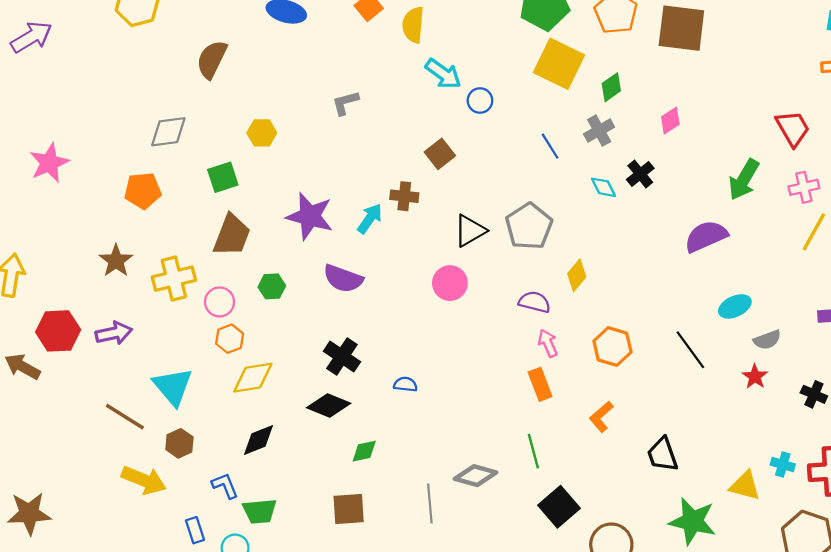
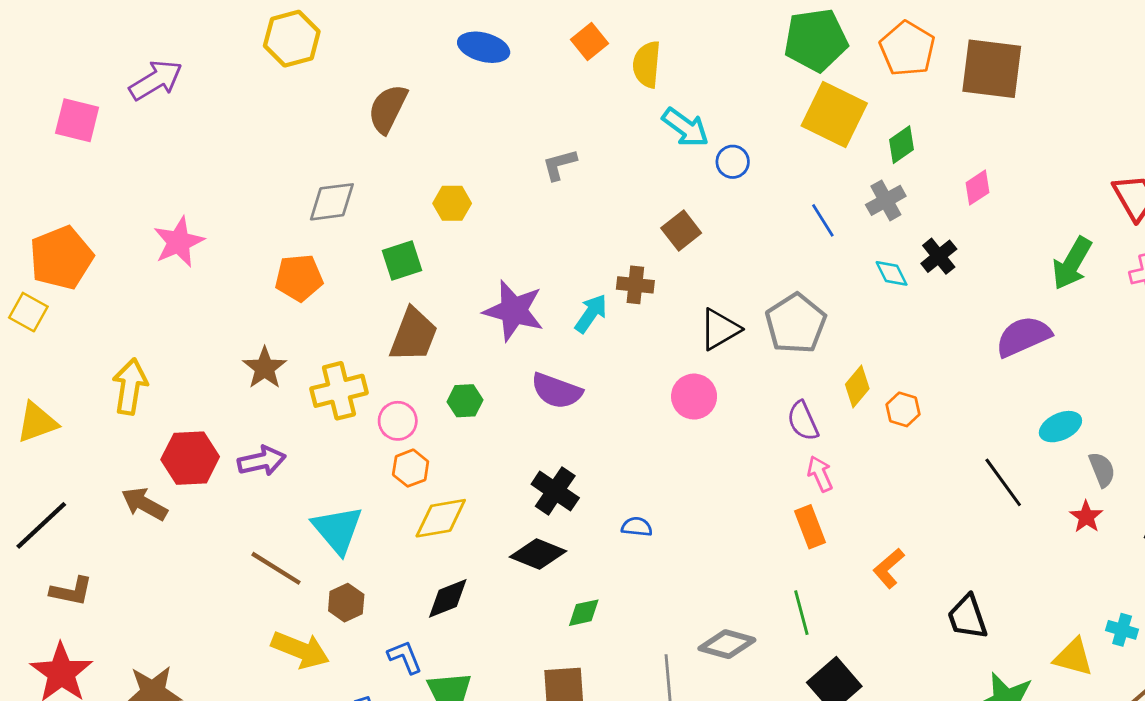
purple semicircle: (535, 302) -> (803, 421), turned -128
gray semicircle: (767, 340) -> (1102, 470), turned -92
orange hexagon: (612, 346) -> (903, 409), moved, size x0.7

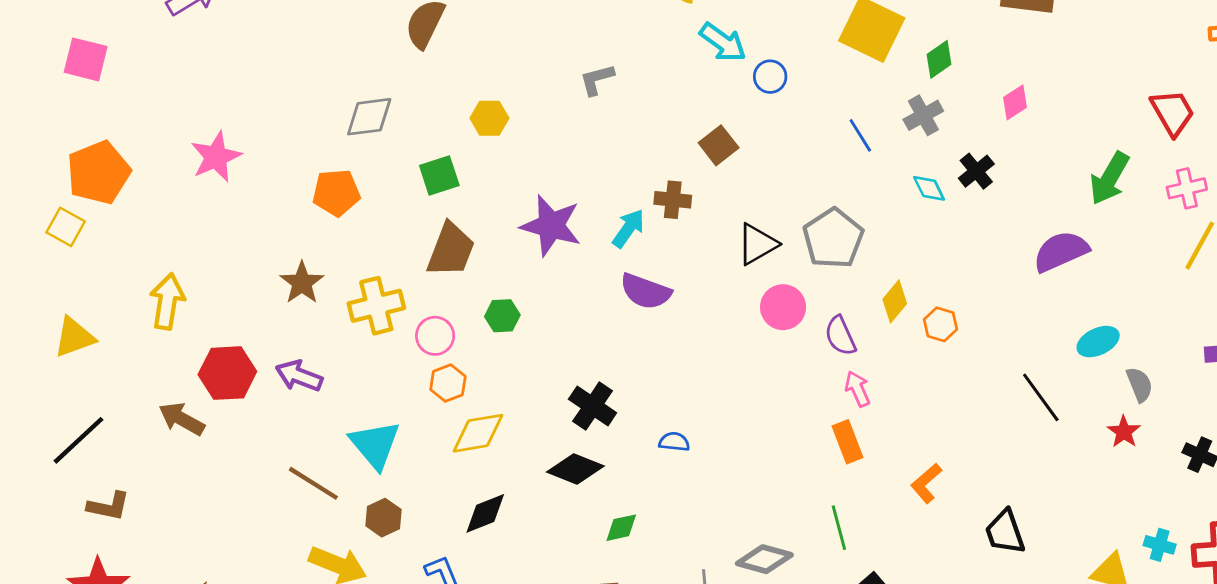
pink square: (77, 120) -> (86, 59), moved
purple semicircle: (557, 391) -> (646, 291), moved
pink circle: (694, 397) -> (783, 307), moved
purple arrow: (262, 461) -> (299, 376), turned -147

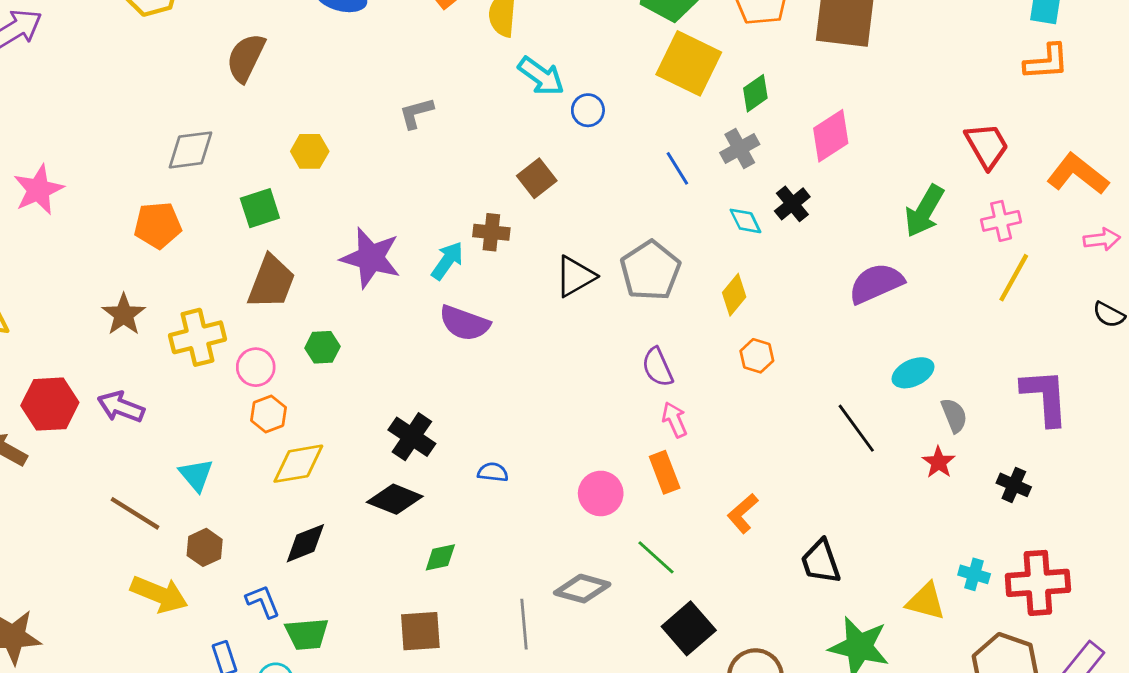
pink diamond: (1015, 102) -> (831, 136), size x1.5
yellow diamond: (895, 301) -> (734, 295), moved
pink circle: (783, 307) -> (601, 493), moved
cyan triangle: (375, 445) -> (196, 475), size x0.7
green line: (839, 528) -> (656, 557), turned -33

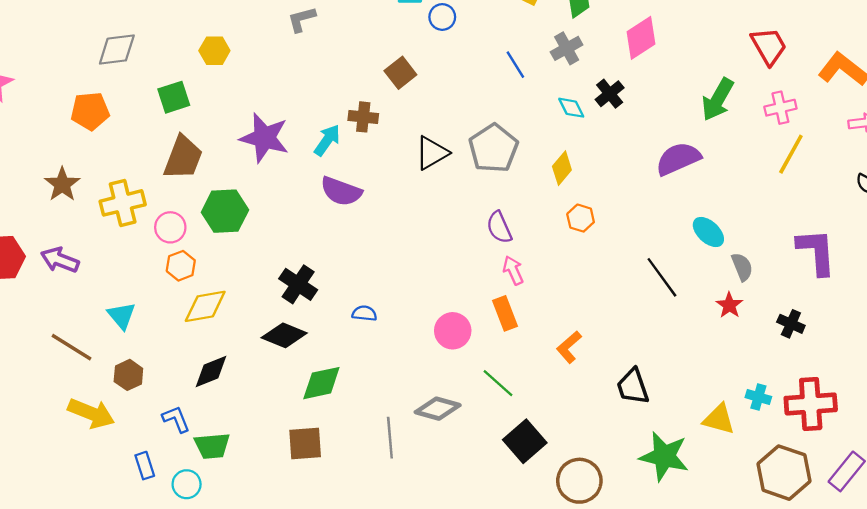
green hexagon: (322, 347) -> (225, 211), size x1.6
cyan ellipse: (913, 373) -> (708, 232), turned 68
green diamond: (440, 557) -> (321, 383), size x1.5

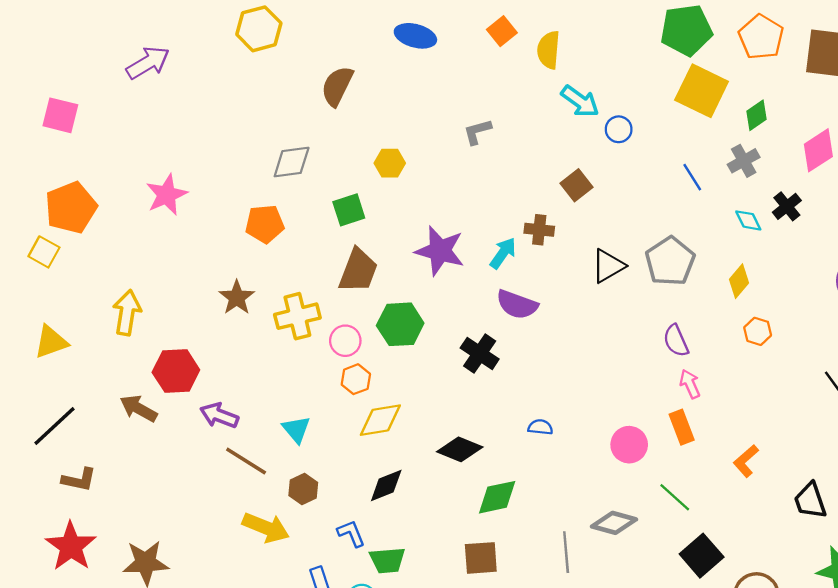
purple arrow: (60, 260) -> (219, 415), moved
black cross: (298, 284) -> (480, 354), moved

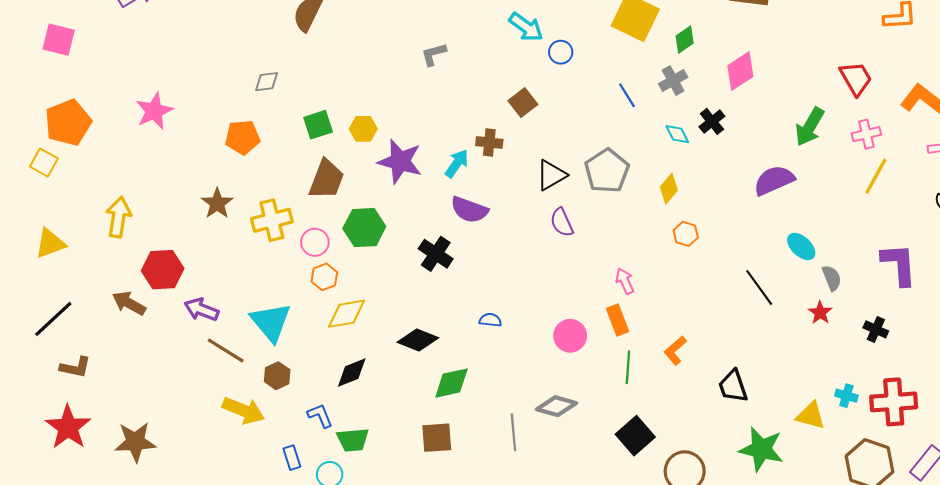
gray diamond: (292, 162) -> (267, 82), size x0.7
yellow hexagon: (390, 163) -> (363, 129), moved
purple semicircle: (676, 341) -> (562, 222), moved
cyan triangle: (296, 429) -> (271, 322), size x1.6
green line: (675, 497) -> (628, 367), moved, turned 52

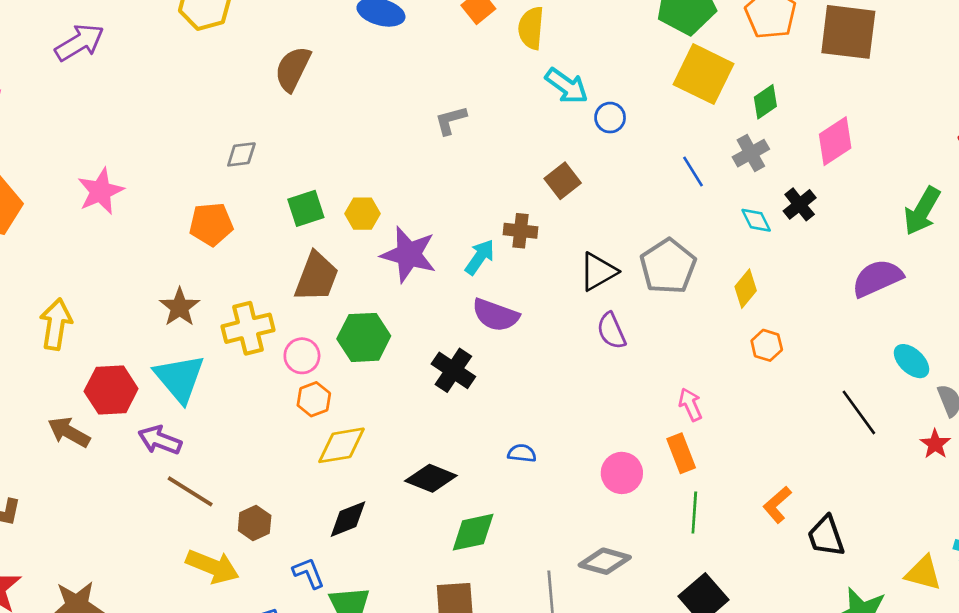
cyan triangle: (271, 322) -> (180, 378), moved
orange L-shape: (675, 350) -> (777, 505), moved

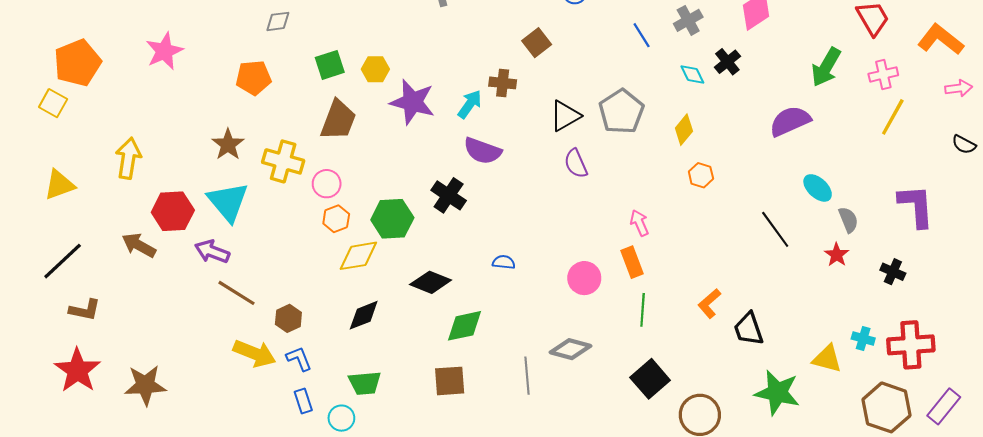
yellow cross: (248, 328) -> (283, 161), turned 30
green hexagon: (364, 337) -> (392, 219), moved
blue L-shape: (309, 573) -> (299, 359), moved

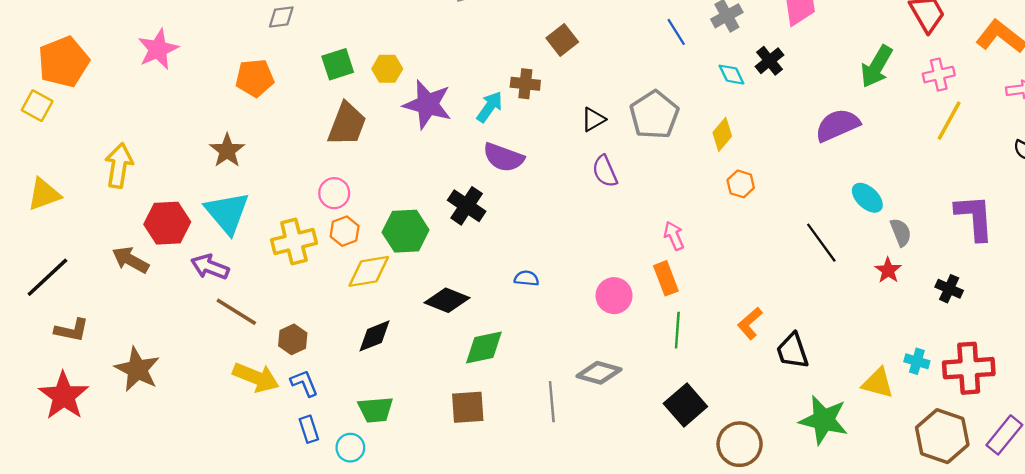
black triangle: (565, 116) -> (593, 119), size x0.7
yellow cross: (283, 161) -> (294, 242), moved, turned -30
brown star: (145, 385) -> (137, 369), moved, turned 30

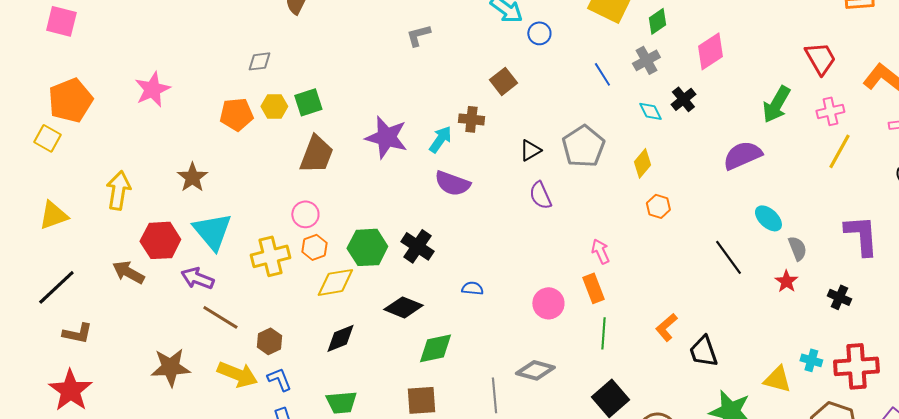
yellow hexagon: (387, 69) -> (274, 106), moved
brown star: (227, 151) -> (192, 177), moved
black cross: (467, 206) -> (417, 246), moved
brown star: (137, 369) -> (170, 367), moved, turned -30

